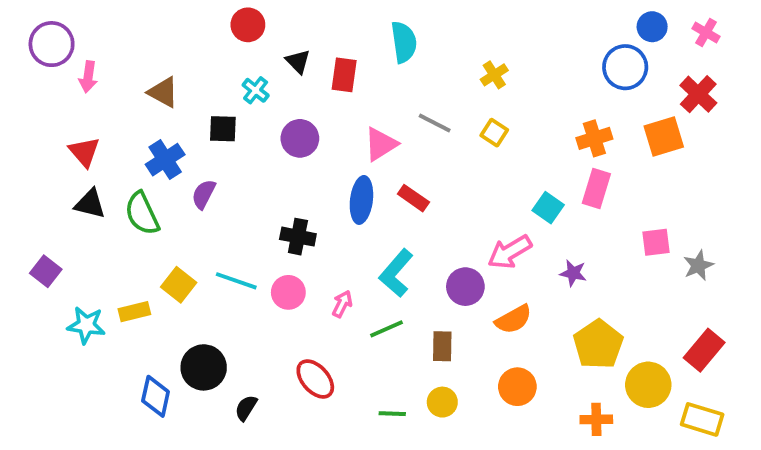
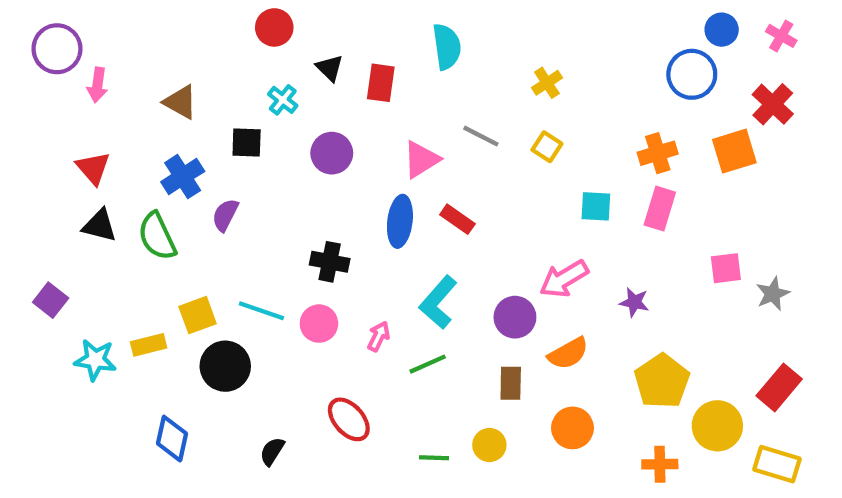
cyan square: (548, 208) -> (596, 206), moved, turned -32
yellow square: (179, 285) -> (198, 315), turned 32
brown rectangle: (442, 346) -> (511, 383), moved
black circle: (204, 367) -> (225, 366), moved

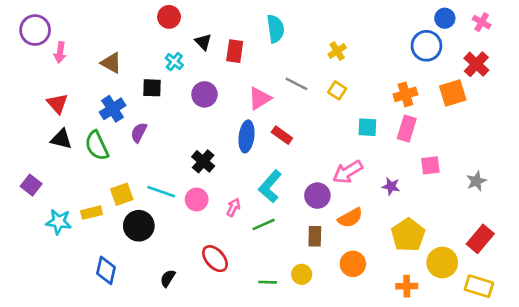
black cross: (330, 262) -> (203, 161), turned 30
pink square: (726, 268) -> (430, 165), moved

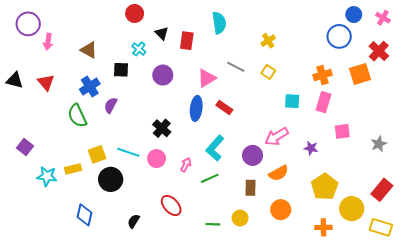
black triangle: (61, 139) -> (15, 80), moved

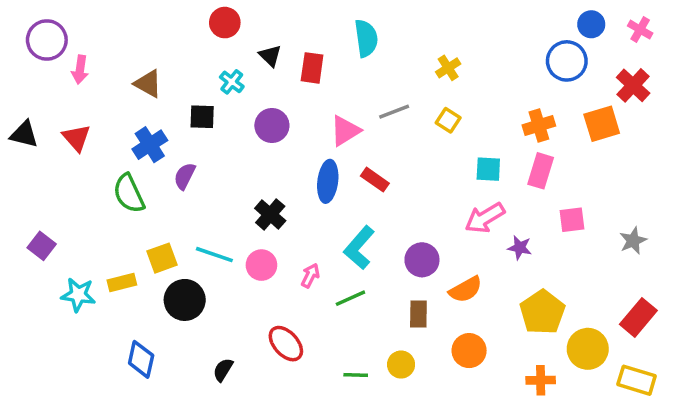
gray line: (236, 67) -> (394, 112), turned -48
pink arrow: (277, 137) -> (485, 218), moved

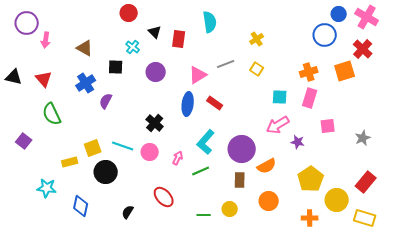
pink cross: (640, 30) -> (367, 17), size x1.6
green semicircle: (129, 194) -> (52, 114), moved
purple circle: (422, 260) -> (242, 149), size x1.4
cyan star: (78, 295) -> (47, 188), moved

